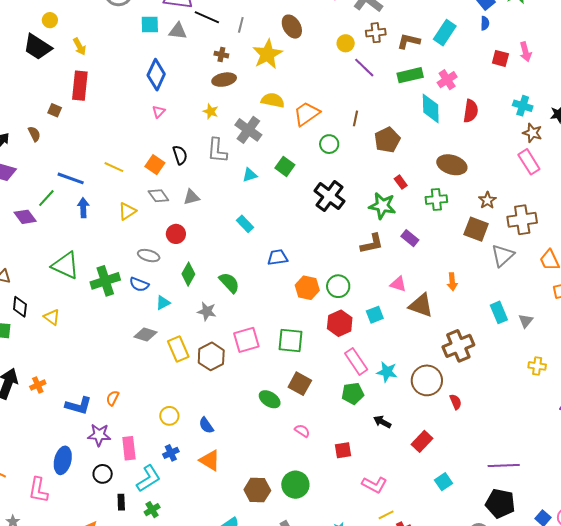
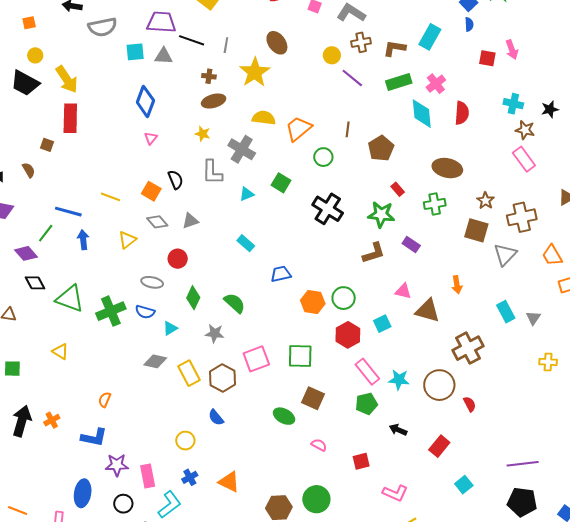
yellow arrow: (80, 47) -> (67, 79), size x1.6
black diamond: (20, 307) -> (35, 283), moved, turned -30
orange semicircle: (113, 398) -> (105, 400), moved
blue semicircle: (206, 425) -> (216, 418), moved

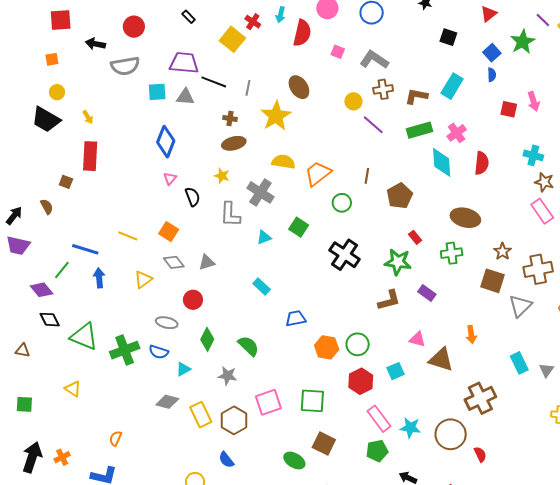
yellow arrow: (67, 79) -> (88, 117), size x0.5
black semicircle: (176, 180) -> (193, 197), moved

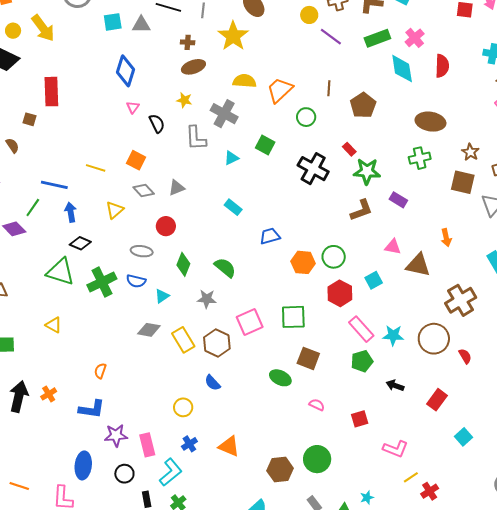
yellow arrow: (88, 117) -> (43, 28), moved, size x2.0
red rectangle: (415, 237) -> (349, 149), moved
black diamond: (50, 320) -> (80, 243), moved, turned -35

